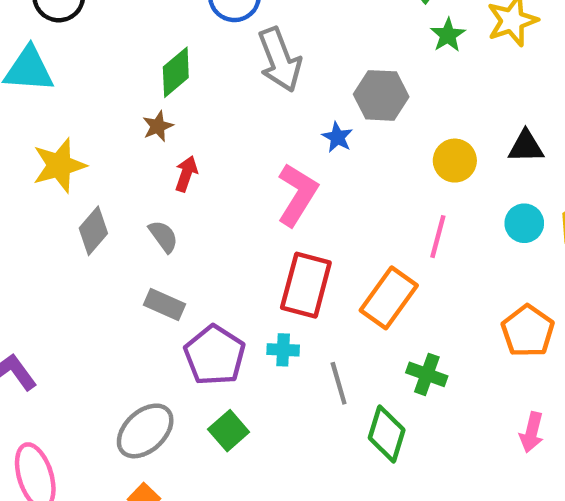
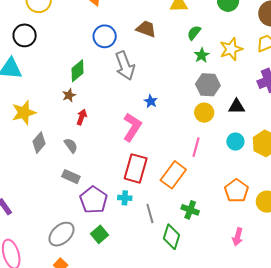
gray hexagon: (381, 95) -> (208, 85), moved

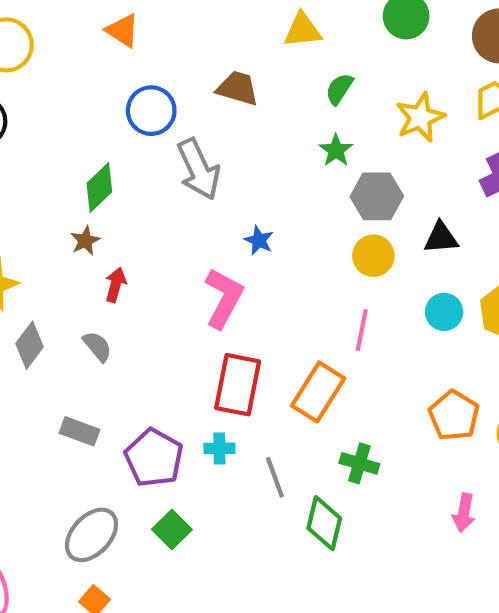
green star: (202, 55) -> (336, 150), moved
gray rectangle: (71, 177) -> (79, 431), moved

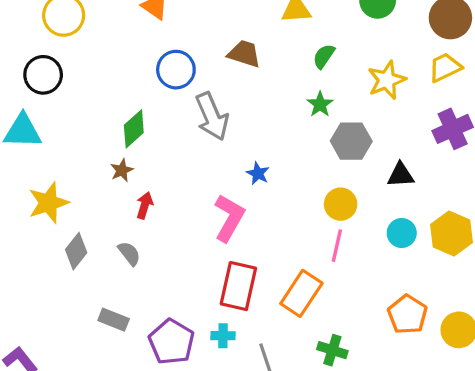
yellow circle: (373, 256) -> (341, 204), moved

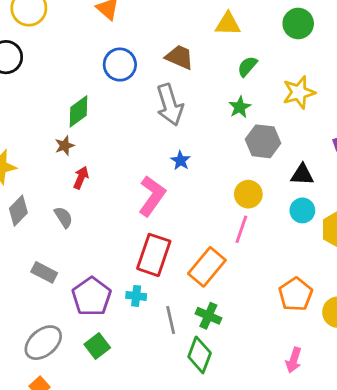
gray arrow: (212, 116) -> (170, 105), moved
cyan circle: (402, 233) -> (302, 210), moved
green cross: (332, 350) -> (208, 316), moved

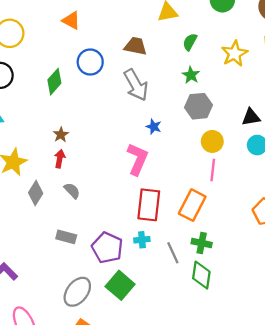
green diamond: (79, 111) -> (54, 82), moved
gray hexagon: (263, 141) -> (199, 106), moved
red arrow: (81, 178) -> (60, 159), moved
green square: (97, 346) -> (120, 285), size x1.4

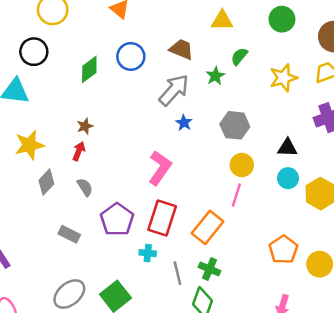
green star: (191, 75) -> (215, 76), moved
gray arrow: (136, 85) -> (174, 90), turned -120
blue star: (154, 127) -> (184, 123), moved
purple pentagon: (107, 248) -> (117, 220), moved

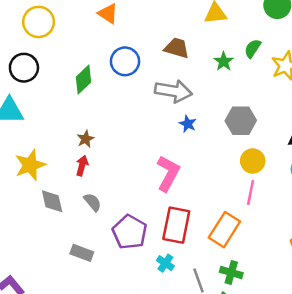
green semicircle: (239, 56) -> (253, 48), moved
green star: (215, 76) -> (224, 61), moved
gray arrow: (174, 90) -> (173, 91), turned 64
gray diamond: (46, 182) -> (52, 201), turned -50
cyan cross: (148, 253) -> (165, 263), turned 35

